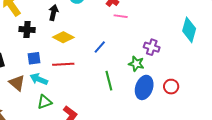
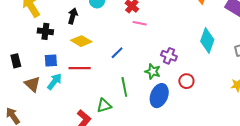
cyan arrow: (39, 79) -> (54, 82), turned 102
red circle: (171, 87) -> (186, 81), moved
green triangle: (45, 102) -> (104, 106), moved

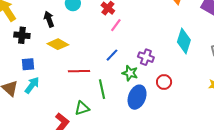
black arrow: (73, 16) -> (49, 19), turned -35
pink line: (140, 23) -> (116, 25), turned -64
blue line: (117, 53) -> (112, 55), moved
red line: (80, 68) -> (79, 71), moved

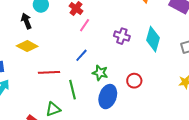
black arrow: (49, 19) -> (26, 21), moved
purple cross: (146, 57) -> (122, 36), moved

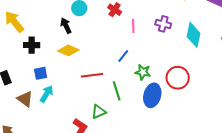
pink line: (85, 25) -> (133, 26), moved, turned -32
purple cross: (122, 36) -> (163, 24), moved
red circle: (134, 81) -> (178, 78), size x1.5

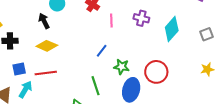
cyan diamond: (193, 35) -> (172, 29), turned 30
red line: (92, 75) -> (46, 73), moved

